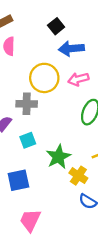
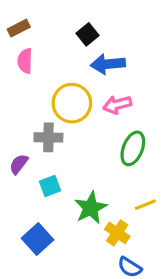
blue square: (18, 180) -> (38, 239), turned -30

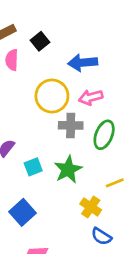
black square: (88, 34) -> (40, 41), moved
gray cross: (48, 137) -> (71, 125), moved
green star: (91, 208) -> (68, 170), moved

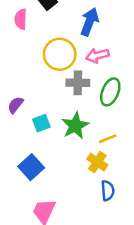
blue arrow: (83, 63) -> (90, 22), turned 116
yellow line: (115, 183) -> (108, 139), moved
blue semicircle: (101, 236) -> (108, 191), turned -126

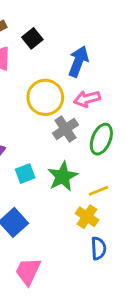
gray cross: (78, 83) -> (65, 129), turned -35

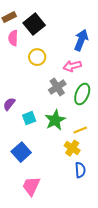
black square: (32, 38) -> (34, 24), size x1.5
blue arrow: (78, 61) -> (81, 40), moved
yellow circle: (45, 97) -> (37, 57), moved, size x0.7

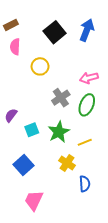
black square: (34, 24) -> (55, 32), moved
blue arrow: (81, 40) -> (87, 30), moved
pink arrow: (72, 66) -> (89, 78), moved
yellow cross: (72, 148) -> (67, 163), moved

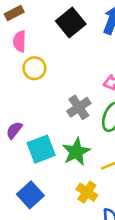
yellow circle: (40, 66) -> (34, 68), moved
cyan square: (32, 130) -> (41, 149), size x1.5

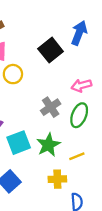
black square: (71, 22) -> (51, 50), moved
yellow cross: (87, 192) -> (57, 179), turned -36

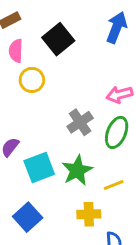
black square: (51, 50) -> (58, 39), moved

